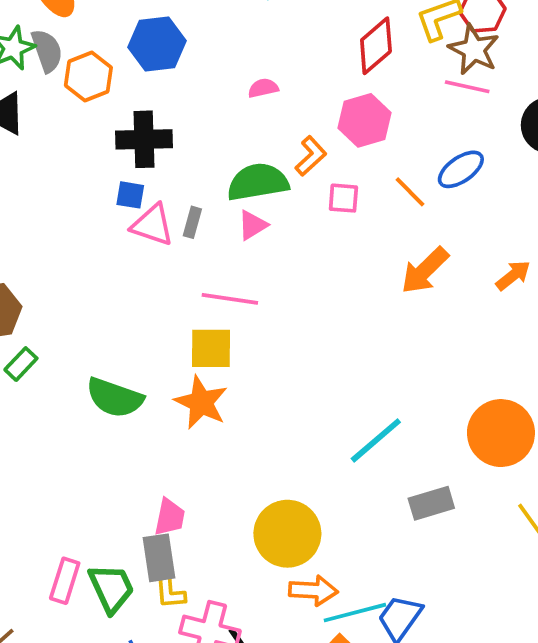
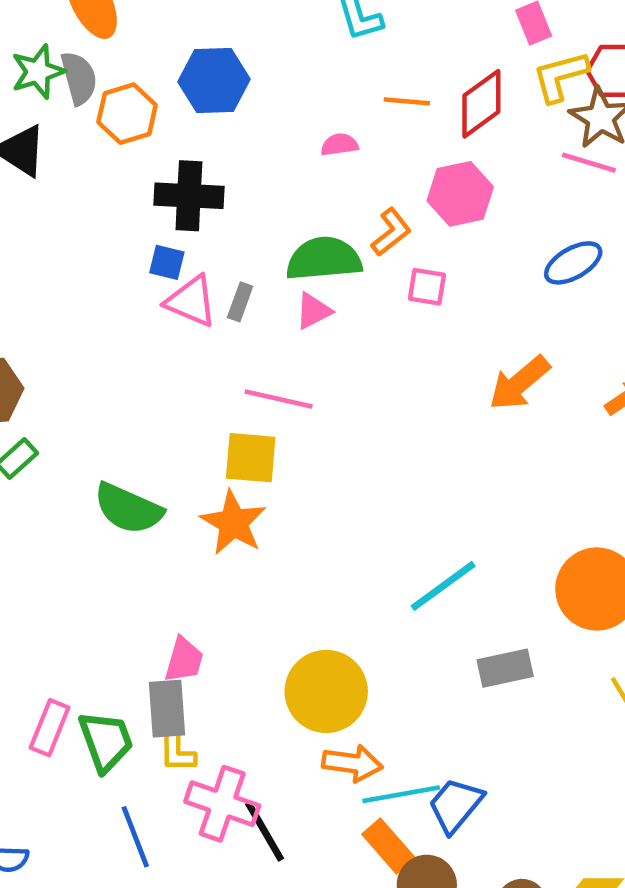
orange line: (410, 192) -> (407, 101), moved, turned -45

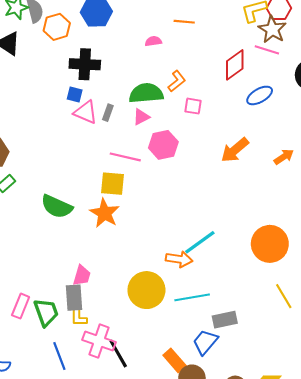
red diamond: (481, 104) -> (235, 65), moved
pink hexagon: (460, 194) -> (163, 145), moved
gray rectangle: (505, 668) -> (225, 320), moved
orange arrow: (352, 763) -> (179, 259), moved
cyan line: (401, 794) -> (192, 297), moved

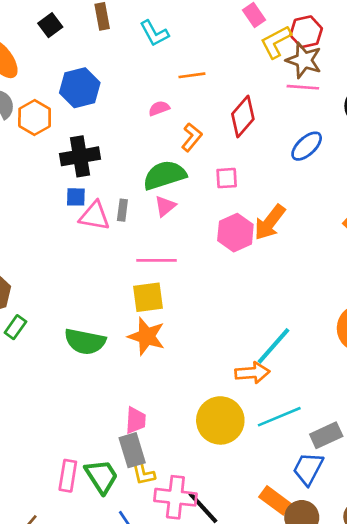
red diamond: (235, 65) -> (243, 116), moved
orange L-shape: (177, 81) -> (192, 137), moved
pink hexagon: (163, 145) -> (235, 233), moved
orange arrow: (235, 150) -> (270, 222), moved

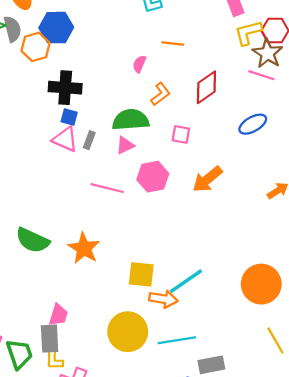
blue hexagon: (80, 88) -> (56, 28), moved
pink semicircle: (159, 108) -> (139, 64), turned -60
blue square: (76, 197) -> (69, 117), moved
pink hexagon: (235, 233) -> (153, 177), moved
yellow square: (148, 297) -> (141, 274), moved

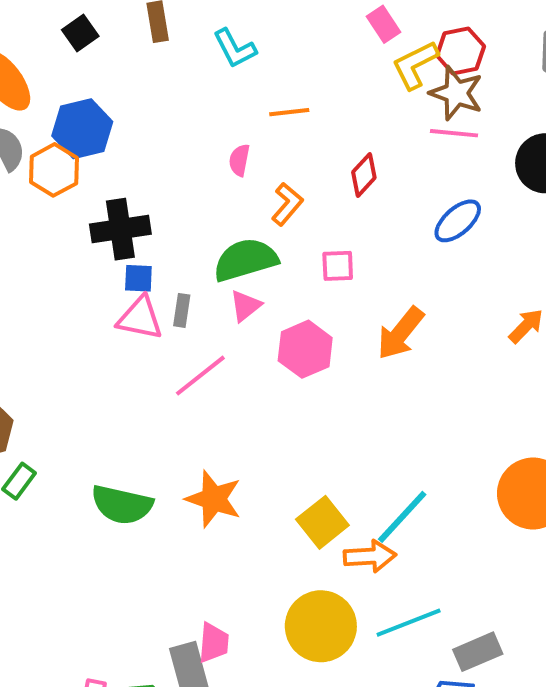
red diamond: (206, 87) -> (364, 175), size x0.7
pink line: (107, 188) -> (200, 376), moved, turned -40
yellow square: (141, 274) -> (322, 522), turned -32
pink trapezoid: (58, 315) -> (214, 643), moved

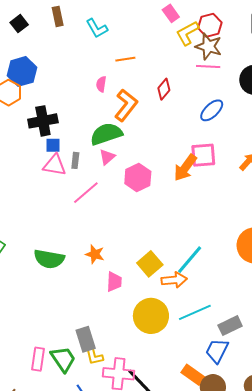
orange L-shape: (287, 204) -> (126, 105), size x1.5
pink square: (338, 266) -> (203, 155), moved, size x1.5
orange star: (214, 499) -> (95, 254), size x0.7
pink trapezoid: (214, 643) -> (114, 282), moved

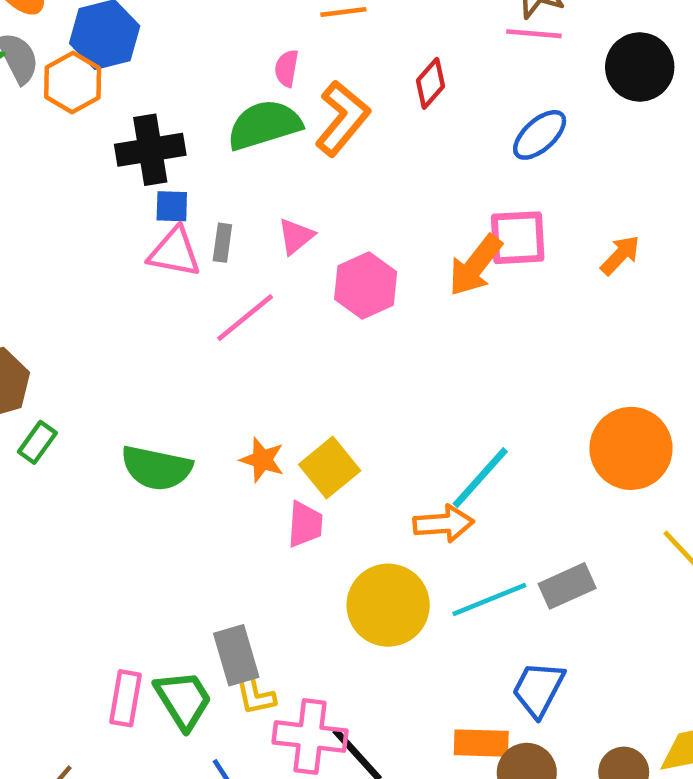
green semicircle: (106, 134) -> (264, 125), moved
yellow square: (150, 264) -> (330, 468), moved
gray rectangle: (230, 326) -> (567, 586), moved
orange rectangle: (193, 375) -> (481, 743), turned -35

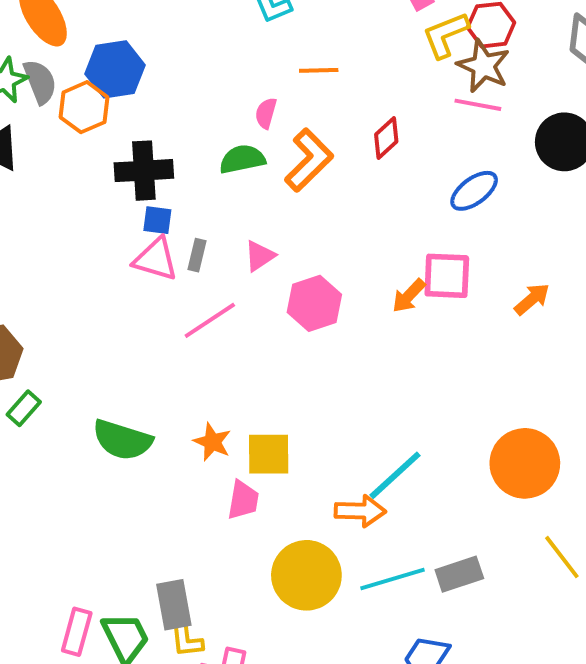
green semicircle: (264, 125) -> (242, 159), size x0.7
orange arrow: (475, 265) -> (409, 296), size x0.7
yellow square: (330, 468) -> (269, 454), turned 33

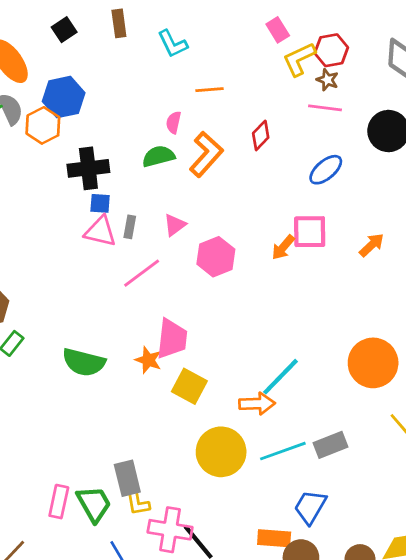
brown star: (483, 66) -> (327, 80), size x0.6
yellow square: (269, 454) -> (189, 386), moved, turned 32
pink trapezoid: (243, 500) -> (172, 339), moved, size x1.4

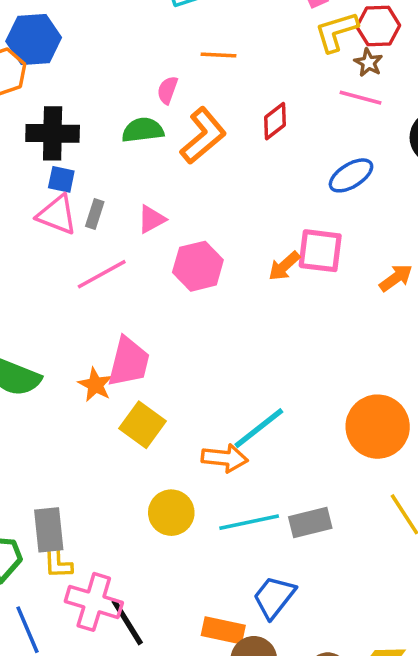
yellow circle: (221, 452) -> (171, 513), size x0.7

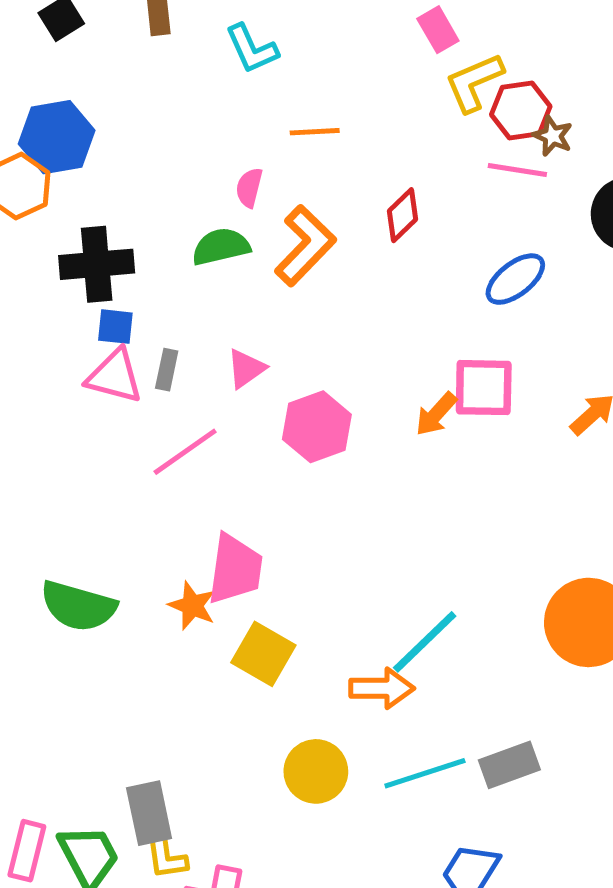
red hexagon: (378, 26) -> (521, 111), moved
brown star: (368, 63) -> (553, 136), moved

